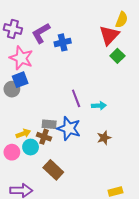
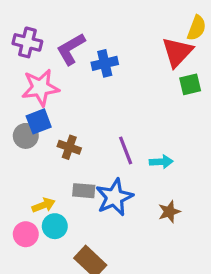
green square: (117, 56) -> (190, 84), turned 32
pink star: (21, 58) -> (40, 88), turned -30
blue star: (69, 128) -> (114, 197), turned 30
brown cross: (44, 137) -> (69, 147), moved

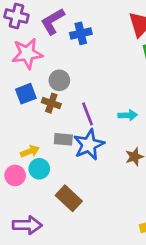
blue square: (39, 121) -> (26, 94), moved
gray circle: (26, 136) -> (59, 80), moved
purple line: (126, 150) -> (87, 114), moved

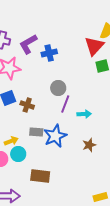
gray circle: (59, 80) -> (58, 88), moved
purple line: (87, 114) -> (65, 104), moved, turned 42
brown rectangle: (69, 198) -> (40, 176), turned -36

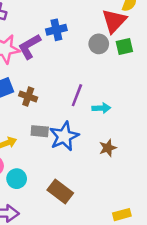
purple L-shape: (28, 44) -> (29, 46), moved
gray circle: (58, 88) -> (99, 44), moved
cyan circle: (18, 154) -> (17, 179), moved
brown rectangle: (40, 176) -> (60, 191), moved, turned 30

